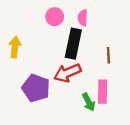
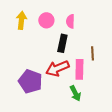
black rectangle: (73, 44) -> (62, 43), size x0.7
yellow arrow: (15, 47) -> (21, 20), moved
pink rectangle: (103, 92) -> (79, 69), moved

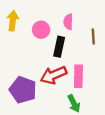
pink circle: (46, 20) -> (41, 30), moved
brown line: (92, 53) -> (93, 37), moved

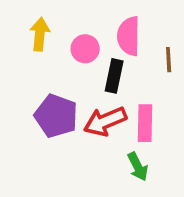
pink semicircle: (68, 22) -> (129, 36), size x1.5
purple pentagon: (23, 90) -> (56, 116), moved

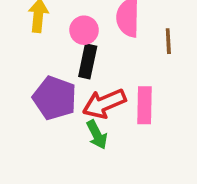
black rectangle: (114, 76) -> (88, 61), moved
green arrow: (138, 167) -> (97, 135), moved

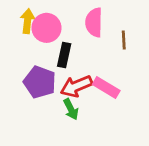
pink circle: (84, 30) -> (46, 28), moved, size x1.4
pink rectangle: (144, 105) -> (106, 88), turned -60

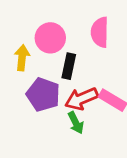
yellow arrow: (27, 21) -> (22, 58), moved

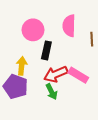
yellow arrow: (22, 58) -> (22, 66), moved
purple pentagon: (43, 94) -> (15, 87), moved

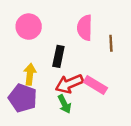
pink circle: (33, 30) -> (29, 27), moved

